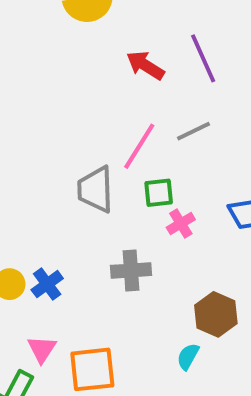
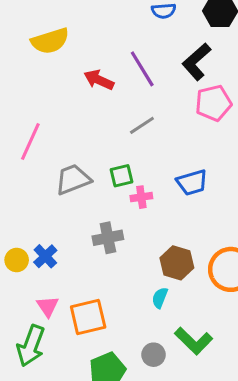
pink line: (139, 146) -> (30, 142), moved
gray trapezoid: (95, 190) -> (73, 179), turned 78
pink cross: (181, 224) -> (141, 197), turned 30

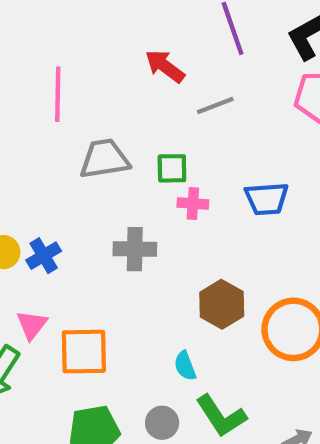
red arrow: (99, 80) -> (165, 66), moved
pink line: (30, 142) -> (58, 94), turned -36
cyan semicircle: (160, 298) -> (185, 366), moved, turned -55

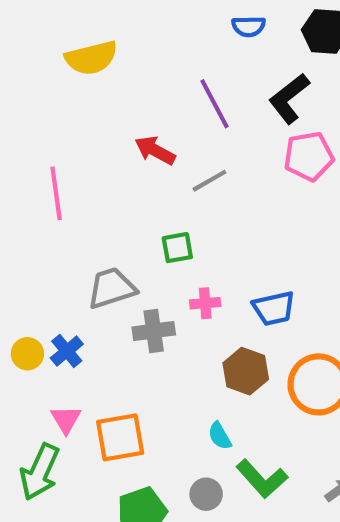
gray trapezoid: (105, 159) -> (112, 288), moved
blue trapezoid: (267, 199) -> (274, 308), moved
pink cross: (193, 203) -> (205, 303), moved

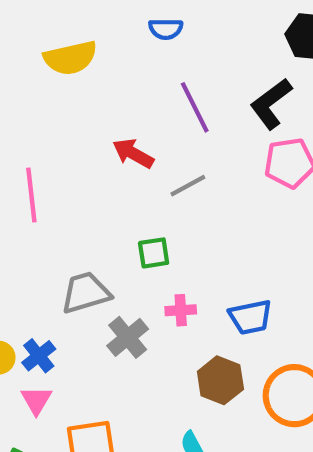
blue semicircle: (249, 26) -> (166, 29), moved
gray cross: (154, 331) -> (128, 337), turned -33
pink triangle: (66, 420) -> (36, 400), moved

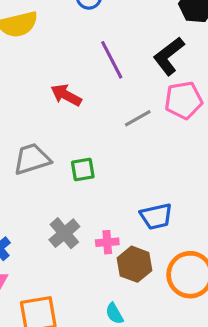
gray line: (188, 186) -> (138, 118), moved
gray trapezoid: (86, 293) -> (32, 159), moved
pink cross: (181, 310) -> (107, 242), moved

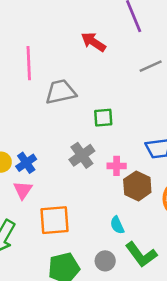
green square: (83, 170) -> (103, 118), moved

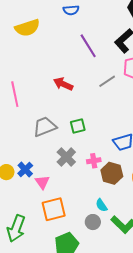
red arrow: (93, 42) -> (63, 84), moved
gray trapezoid: (61, 92) -> (45, 127), moved
pink triangle: (23, 190) -> (42, 182), moved
gray circle: (105, 261) -> (93, 222), moved

